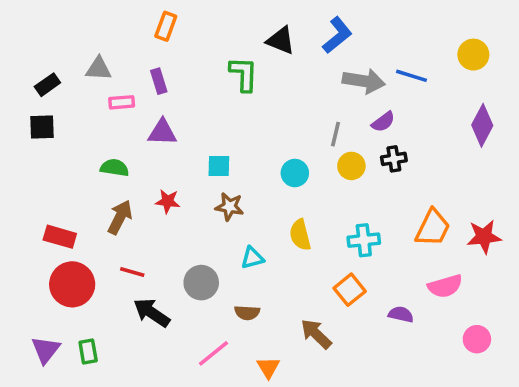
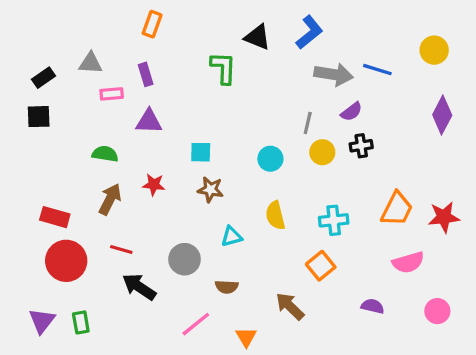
purple semicircle: (401, 314) -> (373, 306), moved

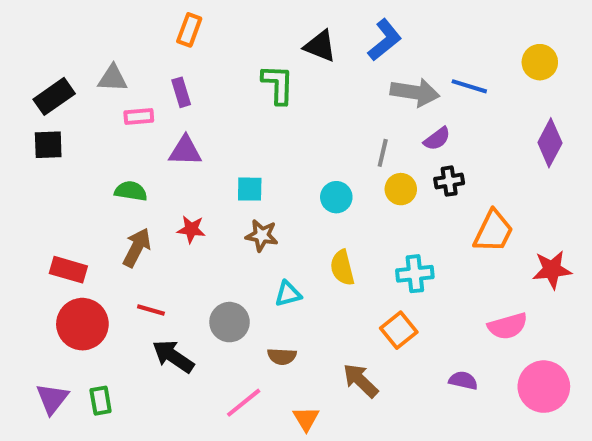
black rectangle: (43, 78) -> (54, 96), size x1.4
orange trapezoid: (397, 209) -> (493, 231), moved
pink circle: (437, 311) -> (544, 387), size x1.6

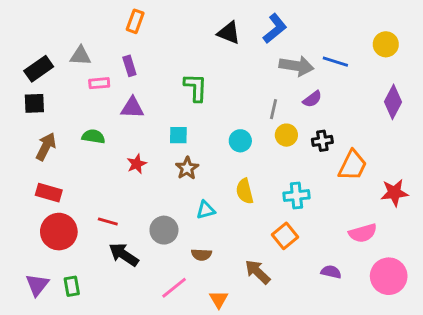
green L-shape: (278, 84) -> (196, 88), moved
black cross: (449, 181) -> (322, 141), moved
red star: (191, 229) -> (137, 164), turned -30
brown star: (262, 235) -> (187, 168), turned 30
brown arrow: (137, 248) -> (46, 147), moved

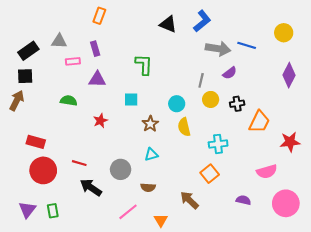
brown arrow: (46, 147) -> (17, 101), moved
brown star: (187, 168) -> (150, 124), moved
yellow semicircle: (245, 191) -> (184, 127), moved

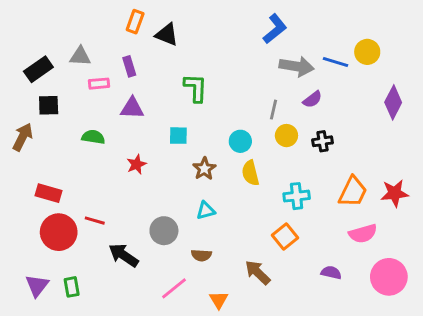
black triangle: (168, 24) -> (167, 35), moved
yellow circle: (284, 33) -> (367, 52), moved
black square: (25, 76) -> (49, 105), moved
orange trapezoid: (259, 122) -> (353, 192), moved
red line: (79, 163) -> (95, 221), moved

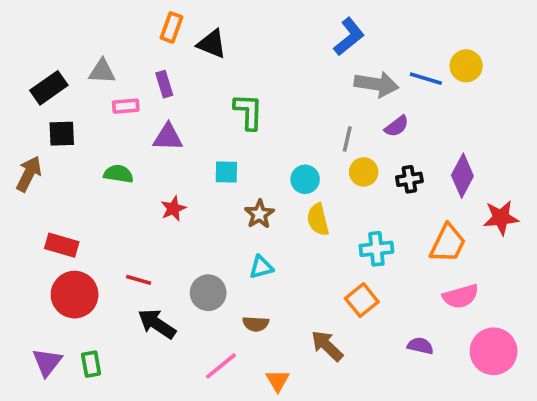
purple diamond: (393, 102) -> (462, 176), moved
red star: (395, 193) -> (501, 218), moved
red line: (95, 221) -> (139, 280), moved

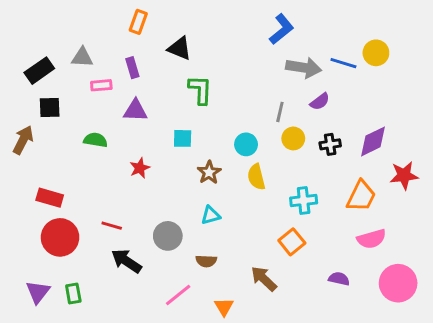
black triangle: (212, 44) -> (180, 48), moved
purple diamond: (462, 176) -> (373, 141), turned 36

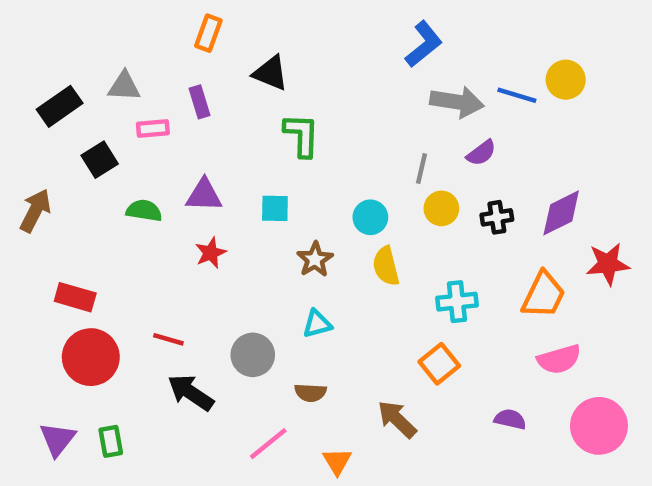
black square: (50, 107) -> (100, 160), moved, turned -30
purple triangle: (135, 110) -> (204, 195), moved

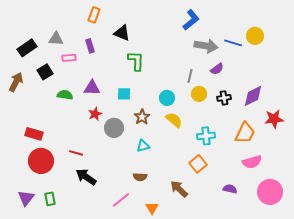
brown arrow: (35, 211) -> (16, 82), moved
yellow semicircle: (386, 266) -> (174, 120), turned 144
gray circle: (253, 355) -> (114, 128), moved

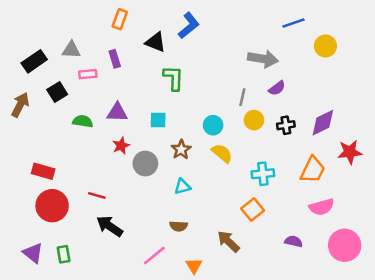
blue L-shape: (191, 20) -> (189, 26), moved
blue line: (233, 43) -> (294, 23), moved, turned -36
purple triangle: (26, 198) -> (33, 253), turned -30

